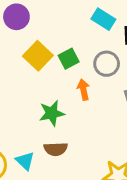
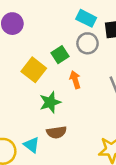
yellow square: (38, 56) -> (34, 70), moved
gray circle: (107, 64) -> (87, 43), moved

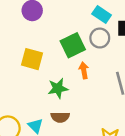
green square: (60, 55) -> (73, 45), size x1.5
yellow square: (34, 70) -> (32, 59), moved, turned -30

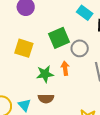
gray circle: (100, 38) -> (80, 48), moved
orange arrow: (84, 70) -> (65, 68), moved

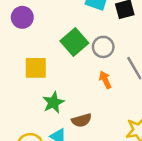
orange arrow: (65, 68) -> (105, 80), moved
green star: (45, 74) -> (53, 103), moved

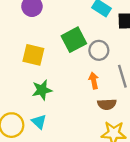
brown semicircle: (82, 120) -> (107, 104), moved

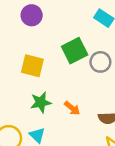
orange arrow: (94, 81) -> (72, 108), moved, turned 140

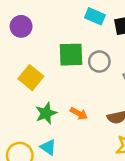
green square: (75, 51) -> (71, 55), turned 35
yellow square: (32, 66) -> (31, 78), turned 35

